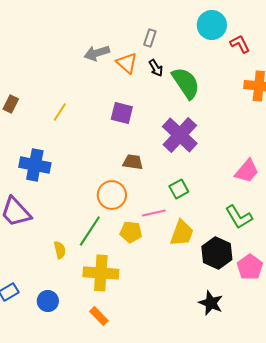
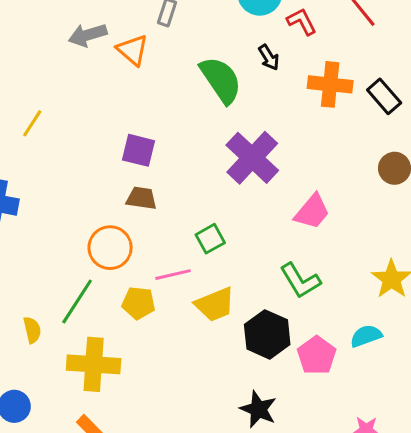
black arrow: (156, 68) -> (269, 57), moved
purple square: (122, 113) -> (138, 150), moved
purple cross: (180, 135) -> (252, 158), moved
yellow trapezoid: (182, 233) -> (215, 304), turned 48

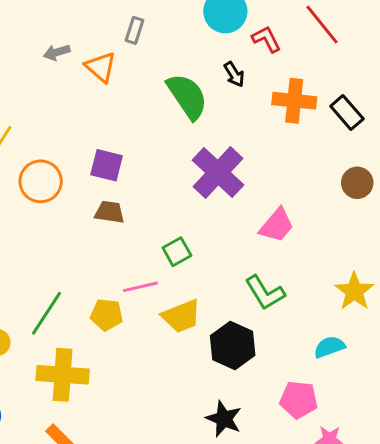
gray arrow: (88, 35) -> (57, 52), size x0.7
orange circle: (110, 248) -> (41, 181), moved
pink pentagon: (317, 355) -> (299, 400), moved, turned -30

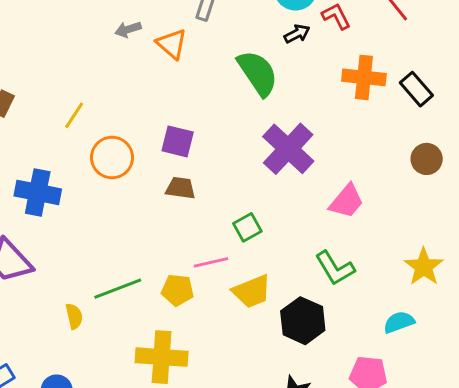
black arrow: (234, 74) -> (297, 34), moved, turned -85
green line: (46, 313) -> (118, 289), turned 36
yellow cross: (63, 375) -> (162, 357), moved

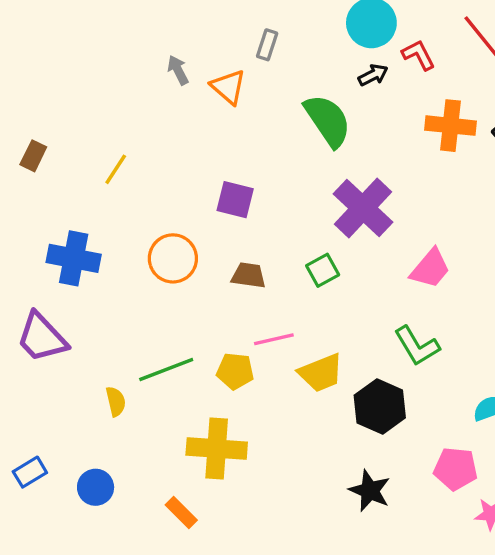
gray arrow: (128, 29) -> (178, 70), turned 80
orange circle: (112, 158) -> (173, 258), moved
brown trapezoid: (180, 188) -> (249, 275), moved
green square: (247, 227) -> (323, 270), moved

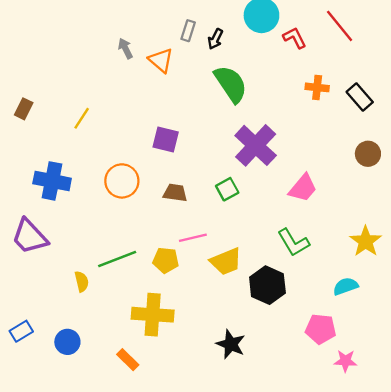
black arrow: (373, 75) -> (215, 39), moved, turned 144
orange cross: (450, 126) -> (317, 87), size x0.7
black star: (370, 491) -> (231, 344), moved

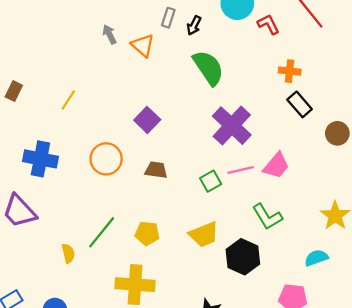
black rectangle: (360, 97) -> (300, 104), moved
purple square: (166, 140) -> (147, 120), turned 30
green square: (227, 189) -> (211, 181), moved
pink line: (193, 238) -> (241, 170), moved
green line: (117, 259) -> (102, 232), turned -30

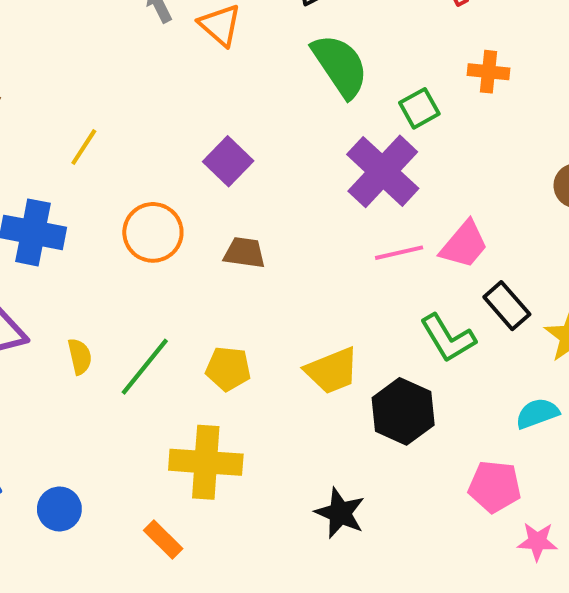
yellow line: (68, 100) -> (84, 147), moved
black rectangle: (300, 104) -> (507, 306), moved
green square: (211, 181) -> (419, 108), moved
yellow semicircle: (68, 253) -> (80, 356), moved

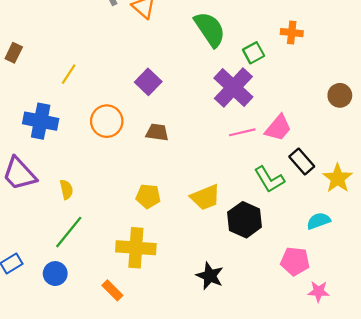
green line: (145, 367) -> (69, 232), moved

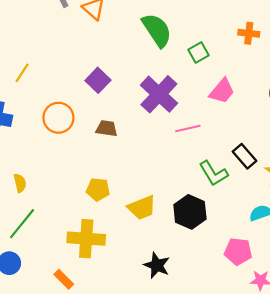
orange cross: (292, 33) -> (249, 33), moved
purple cross: (233, 88) -> (159, 94), moved
pink trapezoid: (278, 128) -> (222, 91), moved
yellow trapezoid: (205, 197) -> (142, 208), moved

